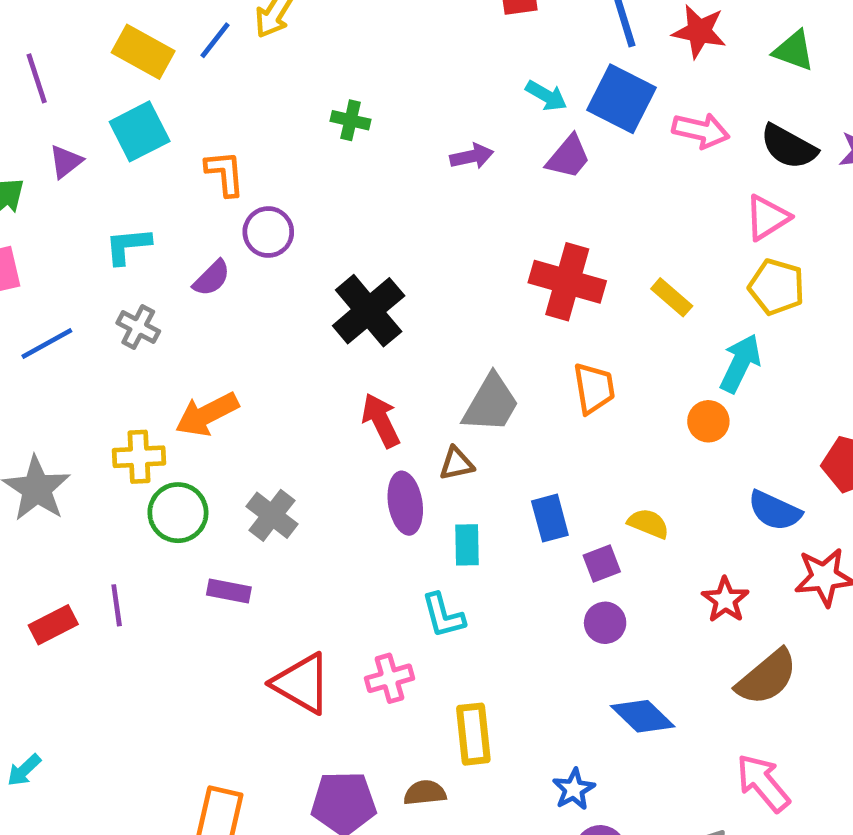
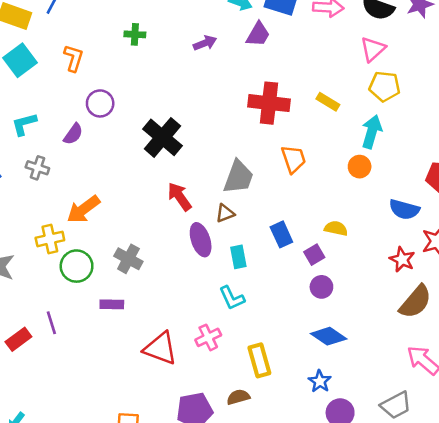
orange L-shape: (225, 173) -> (74, 58), moved, turned 32
red star: (725, 600) -> (402, 259), moved
blue diamond: (643, 716) -> (329, 336), moved

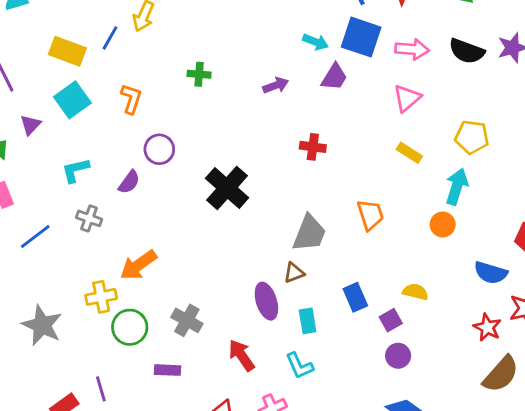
pink triangle: (373, 49) -> (407, 98), moved
red cross: (269, 103) -> (313, 147), moved, size x0.6
red arrow: (179, 197) -> (242, 355), moved

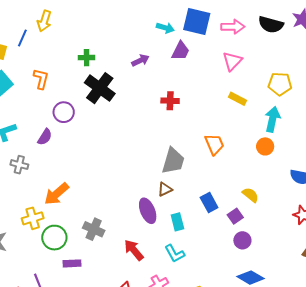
black cross: (227, 188) -> (100, 88), moved
yellow semicircle: (415, 292) -> (250, 195), turned 30
purple rectangle: (167, 370) -> (72, 263), moved

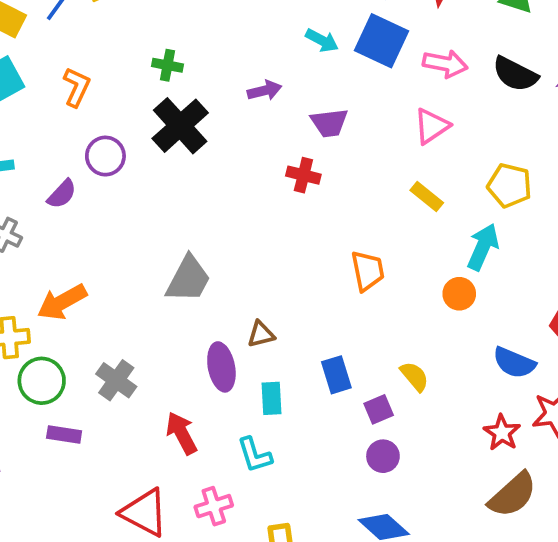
purple trapezoid: (181, 51) -> (329, 123), moved, turned 45
gray trapezoid: (173, 161) -> (188, 279), moved

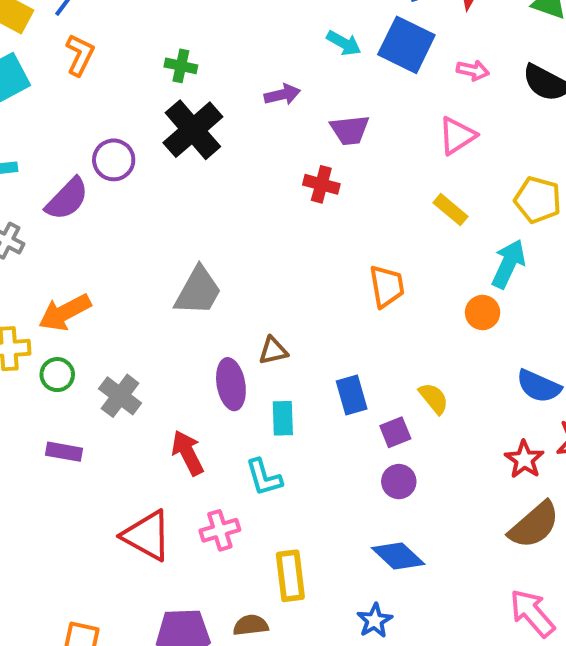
pink arrow: (445, 64) -> (473, 70), size x0.7
orange L-shape: (77, 87) -> (80, 55), moved
purple semicircle: (62, 194) -> (67, 199), size x1.4
green circle: (42, 381) -> (57, 375), moved, size x0.7

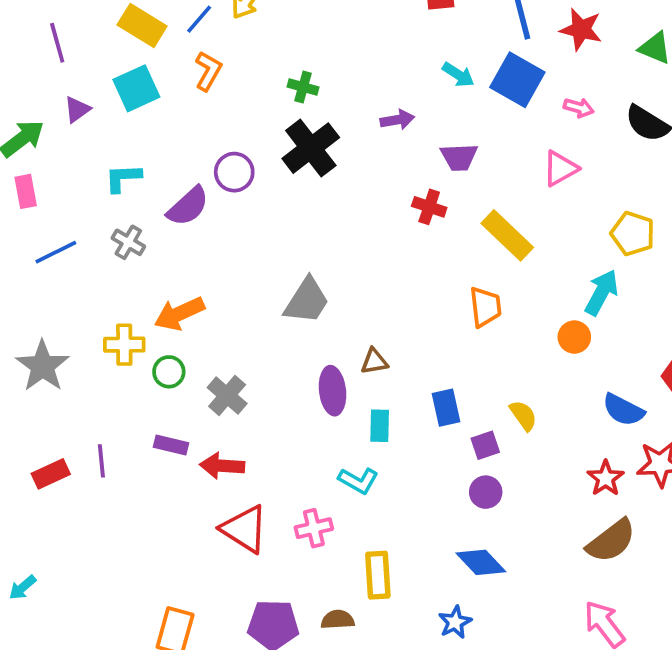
yellow rectangle: (451, 210) -> (507, 235), moved, size x1.6
red arrow: (188, 453) -> (222, 466), moved, turned -63
cyan L-shape: (264, 477) -> (358, 481), turned -48

